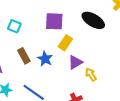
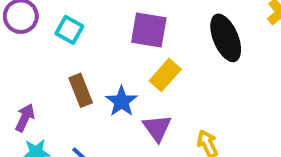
black ellipse: (93, 20) -> (226, 38), turned 30
purple triangle: (75, 62) -> (157, 128), moved, turned -42

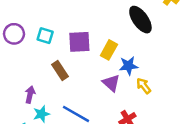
purple square: (149, 30) -> (79, 42), moved
blue star: (121, 101) -> (128, 66), moved, turned -30

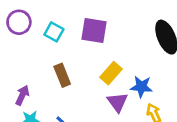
purple square: (79, 42) -> (94, 30), moved
yellow rectangle: (109, 50) -> (111, 73), moved

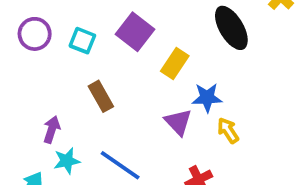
purple square: (94, 30) -> (135, 32), turned 36
yellow rectangle: (111, 73) -> (175, 63), moved

